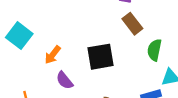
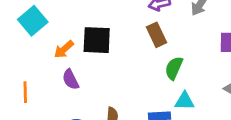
black square: (100, 57) -> (97, 40), moved

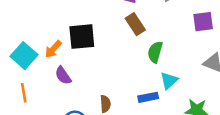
cyan square: (33, 21) -> (24, 56), moved
cyan triangle: (185, 101) -> (169, 81), turned -36

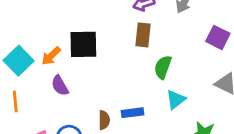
purple square: (203, 22) -> (218, 37), turned 30
brown rectangle: (135, 24) -> (143, 35), turned 35
blue rectangle: (148, 97) -> (132, 113), moved

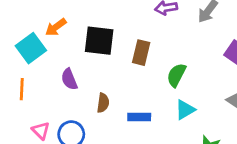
brown rectangle: (143, 35) -> (141, 53), moved
orange arrow: (51, 56) -> (56, 27), moved
brown semicircle: (104, 120) -> (103, 103), moved

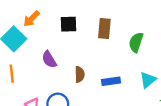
black square: (99, 41) -> (69, 24), size x0.7
cyan triangle: (185, 110) -> (148, 80), moved

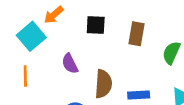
brown semicircle: (80, 74) -> (103, 84), size x1.5

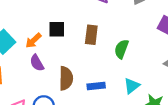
orange arrow: (54, 15) -> (33, 41), moved

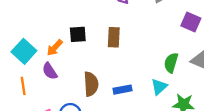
green semicircle: (122, 49) -> (171, 63), moved
purple semicircle: (37, 63) -> (50, 71), moved

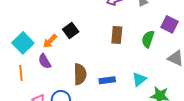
black square: (78, 34) -> (71, 30), turned -35
brown rectangle: (114, 37) -> (117, 35), moved
green semicircle: (171, 63) -> (148, 39), moved

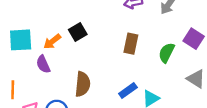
cyan square: (23, 43) -> (21, 40), turned 35
orange line: (21, 73) -> (13, 90), moved
blue rectangle: (107, 80) -> (128, 90), moved, turned -35

